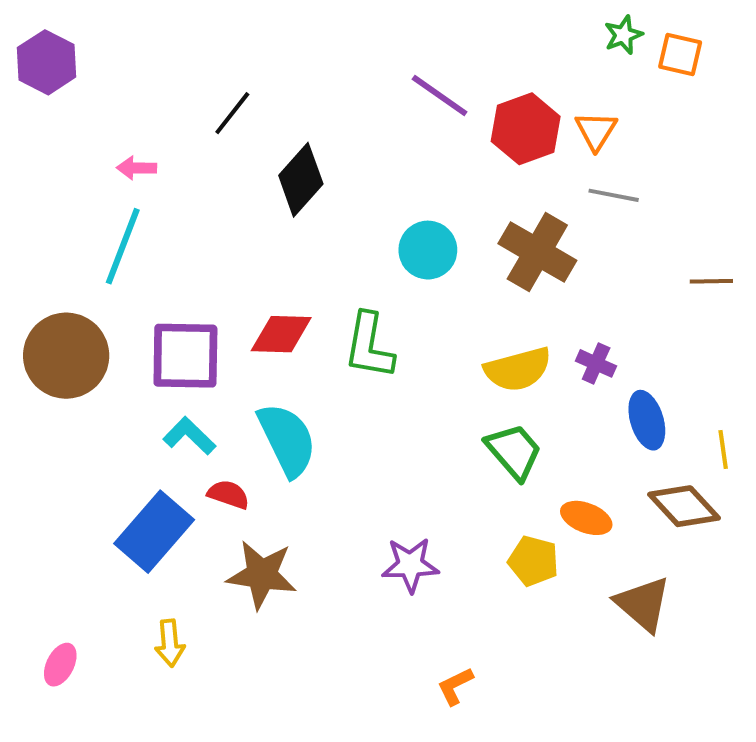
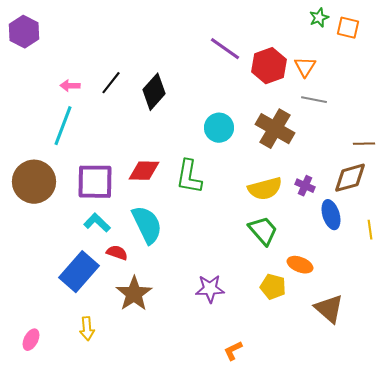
black line: (232, 113) -> (111, 83), moved
brown diamond: (684, 506) -> (350, 178), moved, turned -63
brown star: (262, 575) -> (134, 294), turned 30

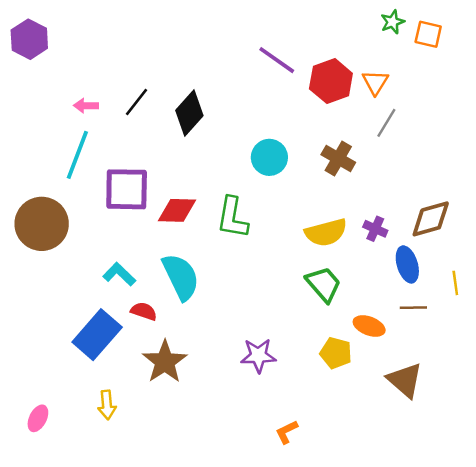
gray line: (314, 100) -> (386, 123), turned -70
brown cross: (275, 129) -> (338, 159), size x0.7
brown line: (364, 144) -> (413, 308), moved
purple square: (95, 182) -> (127, 189), moved

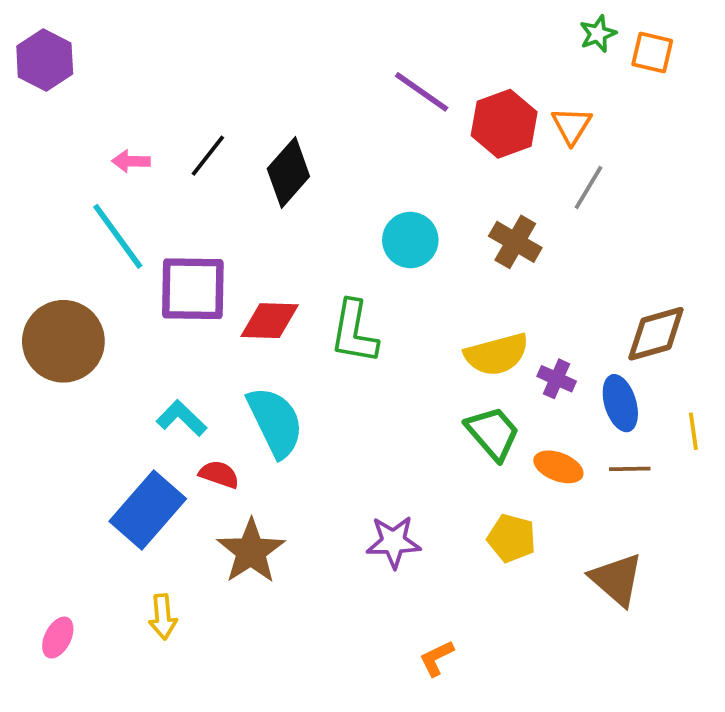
cyan line: (77, 155) -> (118, 236), turned -57
purple cross: (375, 229) -> (557, 379), moved
orange ellipse: (369, 326) -> (558, 467), moved

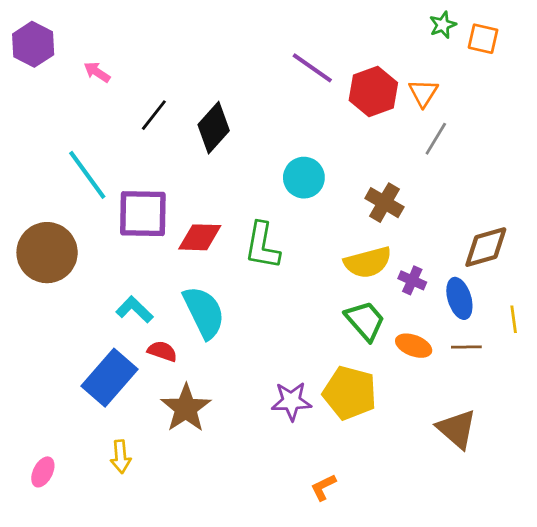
pink arrow: (131, 161) -> (97, 72), moved, turned 32
brown cross: (515, 242) -> (384, 203), moved
yellow pentagon: (512, 538) -> (350, 393), moved, size x1.5

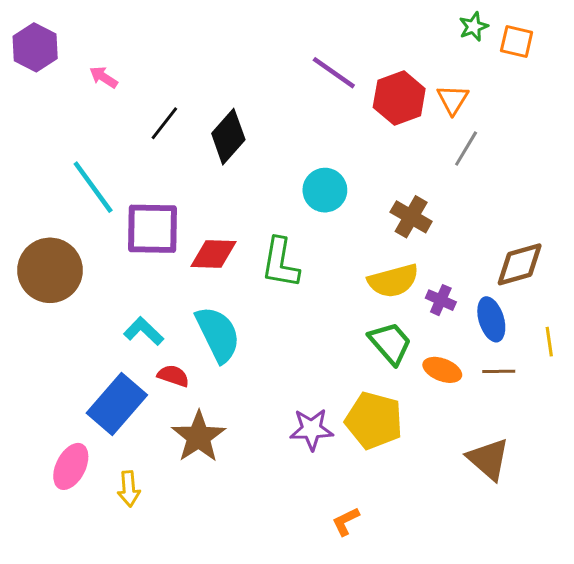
pink ellipse: (43, 472) -> (71, 466), moved, size x1.4

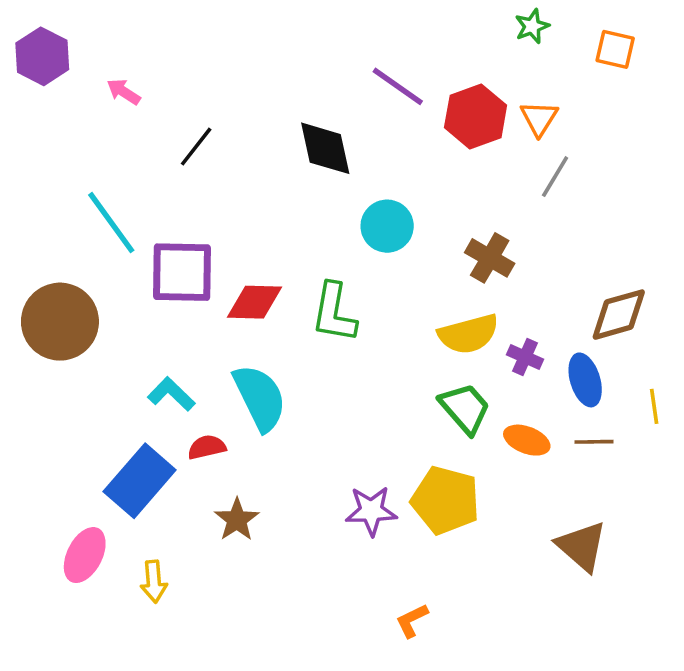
green star: (473, 27) -> (532, 26), moved
black diamond: (228, 137) -> (325, 148), moved, turned -54
red semicircle: (173, 376) -> (207, 447), turned -32
brown star: (199, 437) -> (237, 520), size x0.7

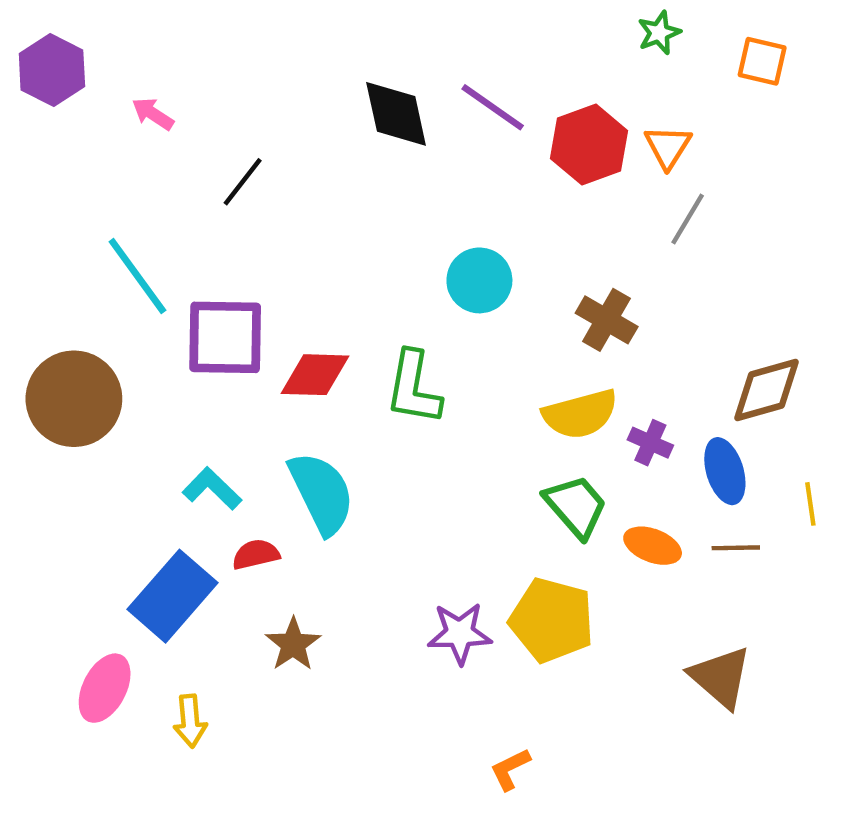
black diamond: (325, 148) -> (396, 114), moved

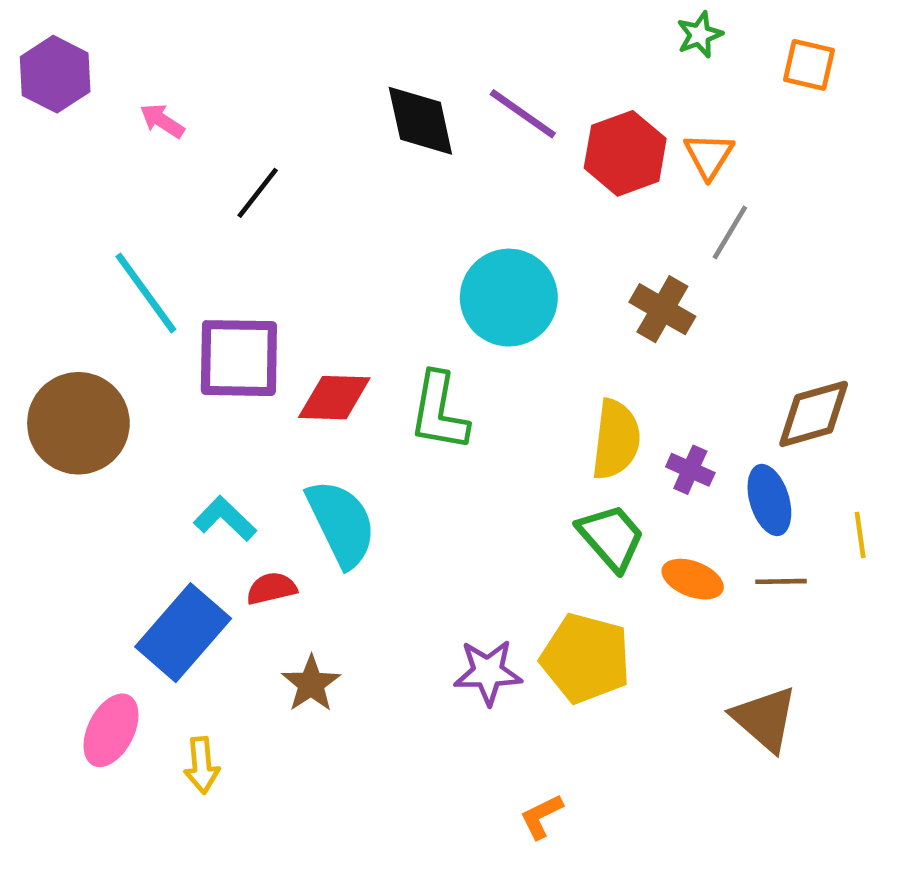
cyan circle: (479, 280) -> (509, 298), size x1.4
brown cross: (607, 320) -> (662, 309), moved
yellow semicircle: (580, 414) -> (616, 439), turned -68

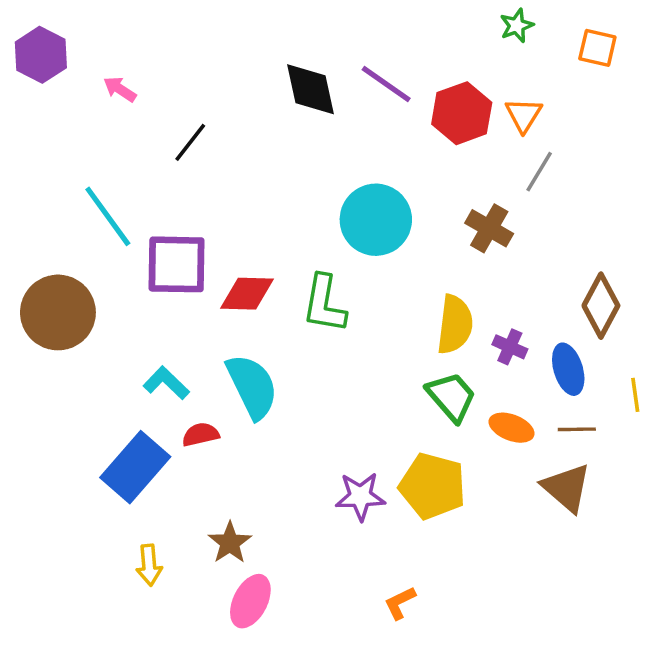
brown diamond: (814, 414) -> (601, 306), turned -46
brown star: (311, 684) -> (230, 543), moved
brown triangle: (765, 719) -> (567, 488), moved
pink ellipse: (111, 730) -> (250, 601), moved

